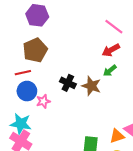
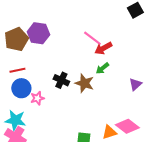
purple hexagon: (37, 15) -> (38, 33), moved
pink line: (114, 27) -> (92, 38), moved
brown pentagon: (35, 50) -> (16, 39), moved

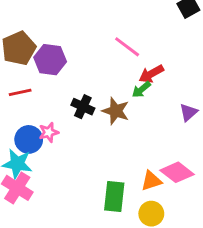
purple hexagon: (38, 33) -> (50, 60), moved
red arrow: (103, 48) -> (151, 74), moved
blue circle: (21, 88) -> (29, 139), moved

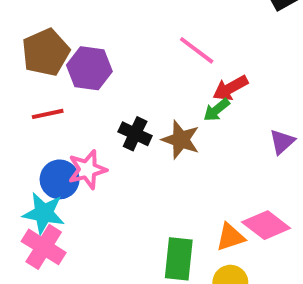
pink star: (49, 132) -> (87, 170), size x1.4

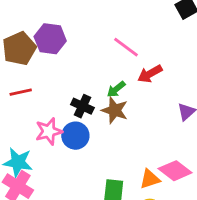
purple hexagon: (89, 68) -> (50, 39), moved
green arrow: (216, 110) -> (116, 89), moved
blue circle: (60, 179) -> (75, 136), moved

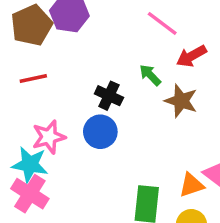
green arrow: (116, 89) -> (150, 75), turned 84
brown star: (115, 110) -> (181, 101), moved
pink star: (49, 131) -> (49, 137), moved

